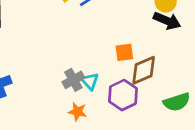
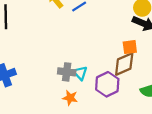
orange square: (124, 52) -> (130, 47), moved
gray cross: (73, 80) -> (67, 72), turned 36

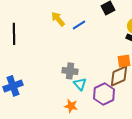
gray cross: (67, 72) -> (70, 71), moved

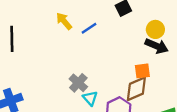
gray cross: (70, 71) -> (78, 83), turned 35

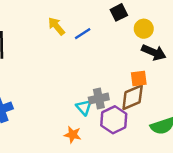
yellow circle: (155, 29) -> (144, 29), moved
gray cross: (78, 83) -> (99, 99), moved, turned 36

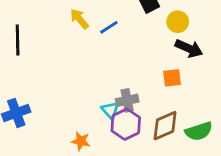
brown diamond: (133, 97) -> (165, 126), moved
purple hexagon: (114, 120) -> (126, 124), moved
orange star: (73, 135) -> (81, 141), moved

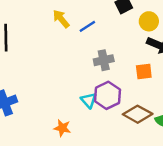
gray cross: (127, 100) -> (104, 60), moved
purple hexagon: (126, 124) -> (107, 95), moved
brown diamond: (165, 126) -> (138, 114), turned 52

